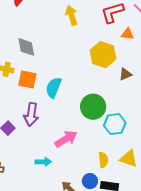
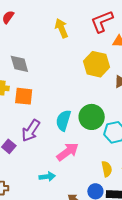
cyan semicircle: (54, 88) -> (63, 120), moved
purple arrow: (31, 114) -> (31, 131), turned 30

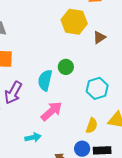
green circle: (92, 117) -> (66, 67), moved, size x0.6
yellow semicircle: (107, 169) -> (92, 126), turned 35

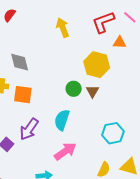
brown triangle: (99, 37) -> (92, 91), moved, turned -32
green circle: (66, 67) -> (74, 89), moved

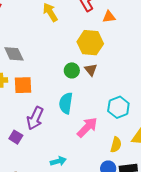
pink arrow: (65, 151) -> (87, 127), moved

